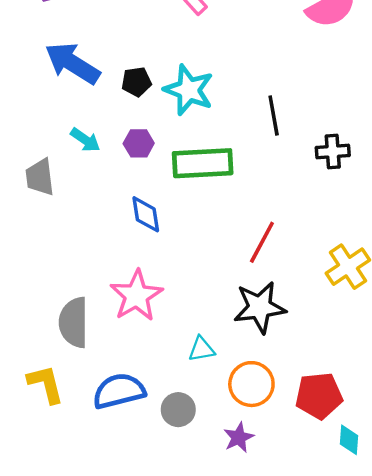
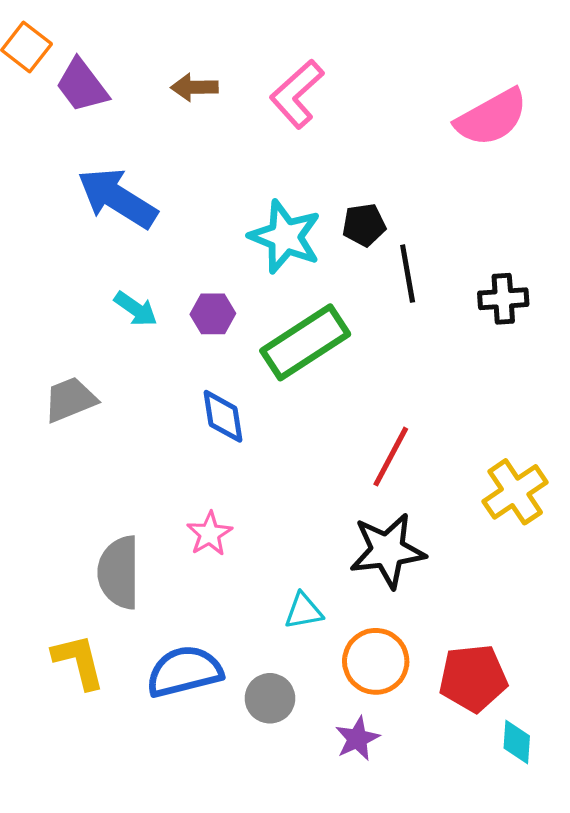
black pentagon: (136, 82) -> (364, 225), moved
black cross: (333, 152) -> (503, 299), moved
green rectangle: (203, 163) -> (305, 342), turned -30
gray trapezoid: (40, 177) -> (70, 400), moved, turned 75
pink star: (136, 296) -> (210, 534), size x0.6

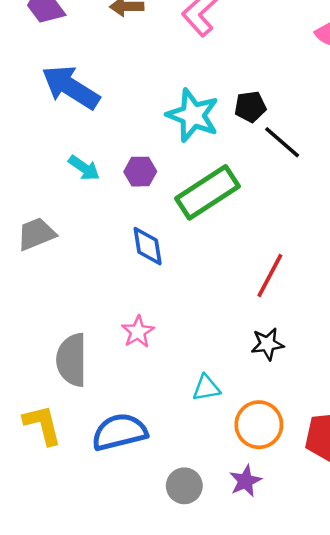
black line: (408, 274) -> (282, 142), turned -39
black star: (387, 551) -> (267, 344), size x0.6
gray circle: (270, 698) -> (184, 486), moved

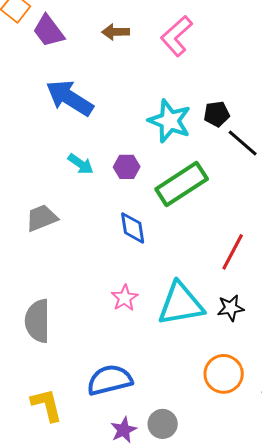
gray semicircle: (72, 360) -> (38, 321), moved
cyan triangle: (206, 388) -> (181, 304), moved, size x2.0
yellow L-shape: (42, 425) -> (47, 405), moved
purple star: (245, 481) -> (124, 430), moved

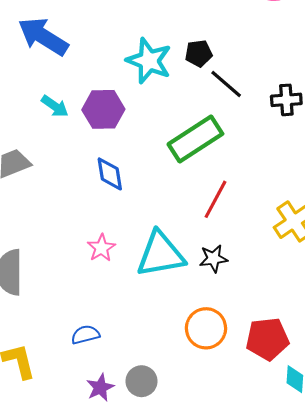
purple hexagon: (127, 167) -> (103, 109), size x1.5
green rectangle: (182, 184) -> (195, 139), moved
blue semicircle: (110, 380) -> (85, 335), size x0.6

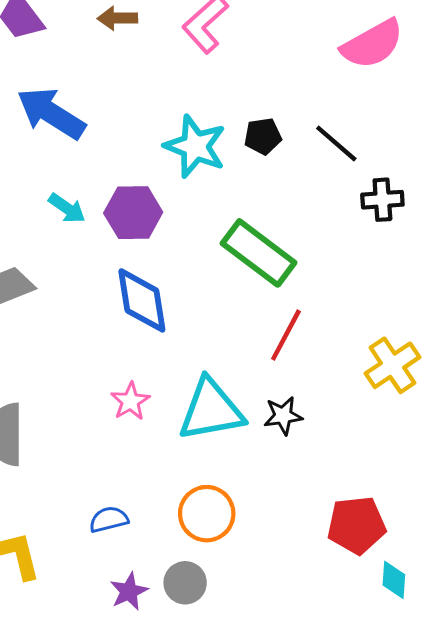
black line: (226, 84) -> (336, 143), moved
green rectangle: (195, 139) -> (259, 253), turned 70
blue diamond: (110, 174) -> (142, 300), size x1.4
orange circle: (206, 328) -> (207, 514), moved

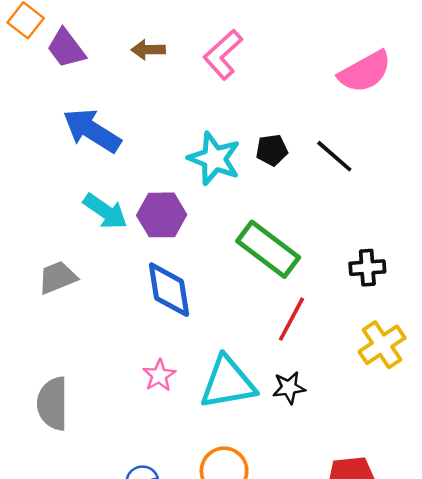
black cross: (382, 200) -> (367, 268), moved
cyan arrow: (67, 208) -> (105, 211), size x1.4

